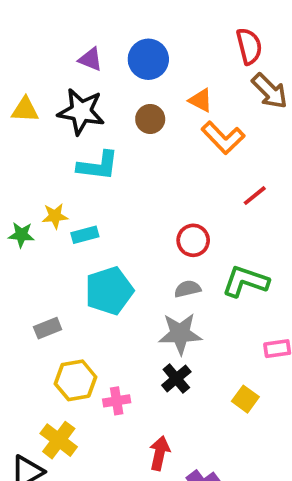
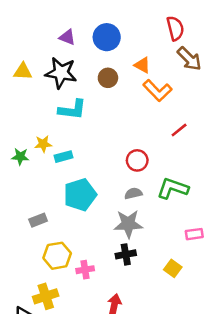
black cross: (176, 378) -> (126, 254), turned 30
yellow cross: (59, 440) -> (46, 296), turned 35

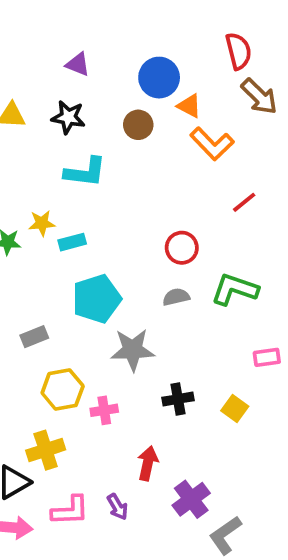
blue circle: (107, 37) -> (159, 78), moved
black star: (61, 73) -> (68, 117), size x0.7
gray star: (128, 224) -> (133, 350), moved
black cross: (126, 254) -> (178, 399), moved

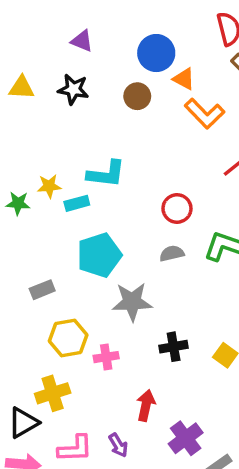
cyan L-shape: (85, 172) -> (106, 174), moved

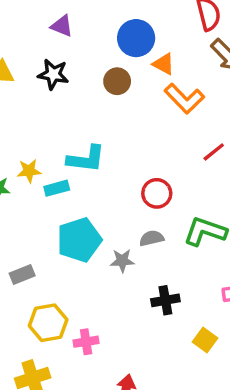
gray star: (132, 302) -> (122, 261), moved, size x0.6
black cross: (174, 347) -> (165, 300), moved

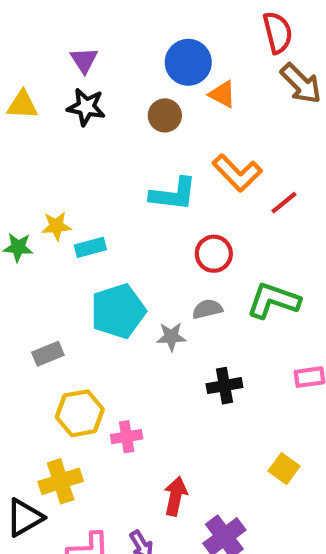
purple triangle: (62, 26) -> (84, 60), moved, turned 35
orange L-shape: (184, 98) -> (237, 173), moved
cyan L-shape: (86, 159) -> (173, 194), moved
yellow square: (205, 340) -> (284, 469), moved

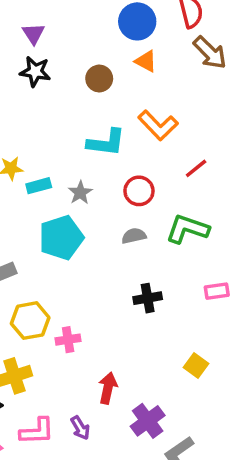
blue circle: (188, 62) -> (137, 21), moved
red line: (284, 203) -> (196, 168), moved
gray star: (171, 337) -> (80, 193), moved, turned -30

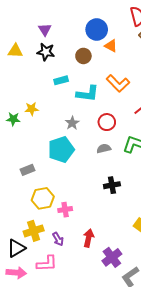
blue circle: (137, 21) -> (97, 30), moved
cyan rectangle: (39, 186) -> (61, 80), moved
purple arrow: (80, 428) -> (58, 239), moved

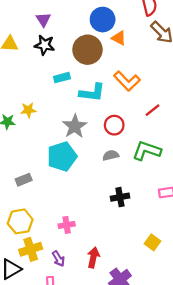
brown circle: (83, 56) -> (87, 50), size x1.6
gray star: (72, 123) -> (75, 126), size x1.5
yellow hexagon: (43, 198) -> (20, 221), moved

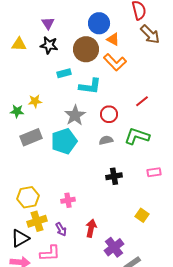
orange L-shape: (127, 81) -> (115, 62), moved
gray rectangle: (24, 180) -> (31, 137), moved, size x1.5

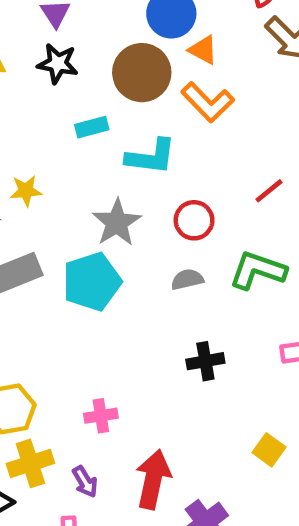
red arrow: (91, 228) -> (153, 479), size x1.4

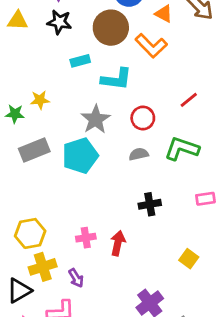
orange triangle: (203, 50) -> (164, 14), moved
red arrow: (153, 479) -> (118, 243), moved, size x0.7

